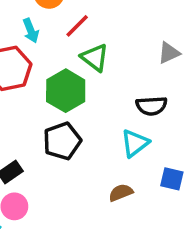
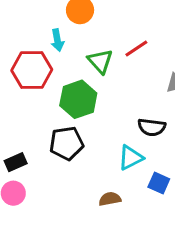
red line: (77, 26) -> (136, 49), moved
green triangle: (95, 58) -> (100, 61), moved
blue square: (172, 179) -> (159, 183), moved

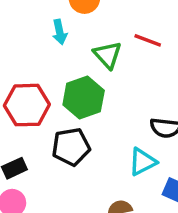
red line: (136, 49) -> (148, 40), turned 55
red hexagon: (32, 70) -> (27, 105), moved

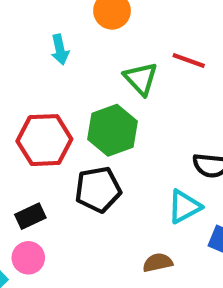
cyan arrow: (60, 32) -> (60, 49), moved

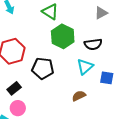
green hexagon: (112, 130) -> (63, 36), moved
black pentagon: (98, 189) -> (43, 68), turned 30

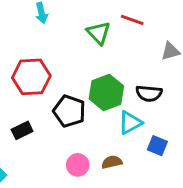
green hexagon: (63, 36) -> (106, 92), moved
pink circle: (18, 108) -> (78, 165), moved

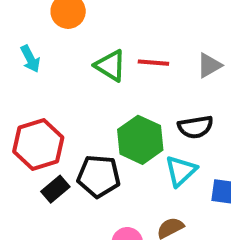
red line: (132, 20) -> (153, 63), moved
black rectangle: (22, 130) -> (55, 189), moved

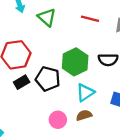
green triangle: (110, 66) -> (47, 17), moved
cyan triangle: (181, 171) -> (85, 93), moved

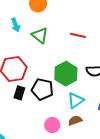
black rectangle: (22, 82) -> (19, 93), turned -40

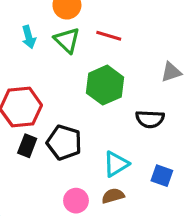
green triangle: (40, 35) -> (67, 40), moved
red line: (78, 35) -> (109, 36), moved
green hexagon: (66, 74) -> (105, 85), moved

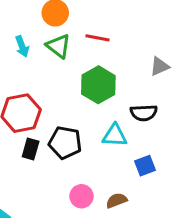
cyan triangle: (116, 164) -> (115, 135), moved, turned 40
blue square: (162, 176) -> (145, 166), moved, turned -35
brown semicircle: (113, 196) -> (117, 200), moved

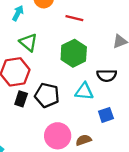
cyan arrow: (22, 46) -> (18, 13), moved, turned -133
green triangle: (58, 46) -> (28, 42), moved
pink circle: (81, 196) -> (58, 136), size x1.5

